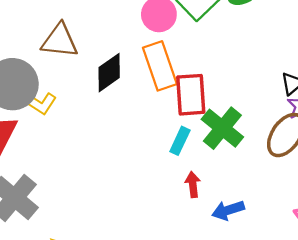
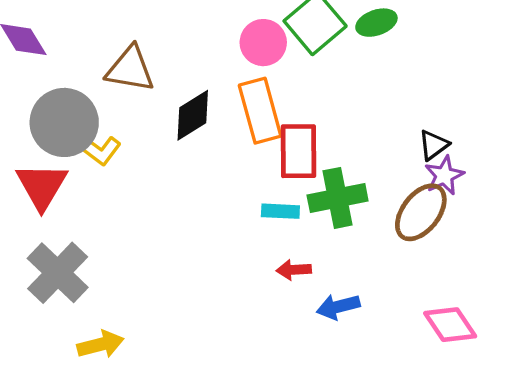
green cross: (222, 128) -> (338, 198), turned 36
cyan rectangle: (180, 141) -> (280, 211), turned 64
red arrow: (193, 184) -> (294, 270), turned -90

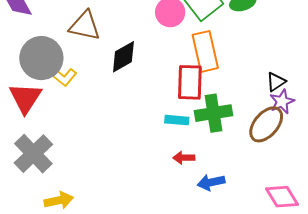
orange rectangle: (260, 111) -> (205, 51), moved

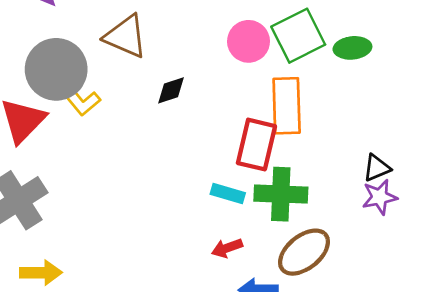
black diamond: (123, 57) -> (171, 90), size x0.7
brown ellipse: (266, 124) -> (304, 252), moved
red arrow: (184, 158) -> (227, 248), turned -30

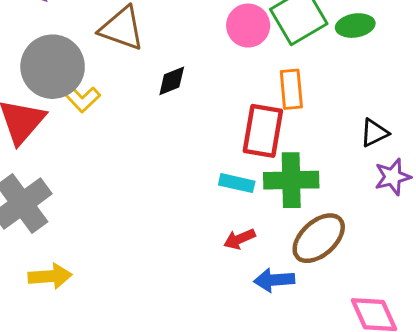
orange rectangle: (287, 106) -> (291, 89), size x0.7
black triangle: (377, 168) -> (374, 133), moved

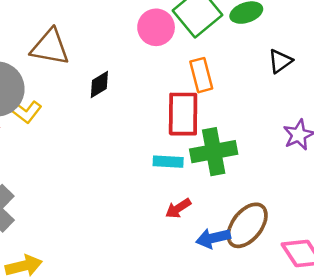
black triangle: (374, 133) -> (280, 61), moved
brown ellipse: (319, 238) -> (247, 225), moved

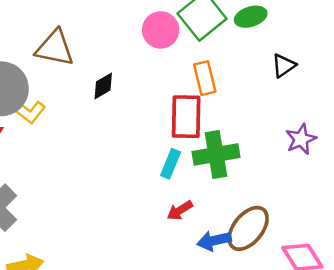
cyan rectangle: (168, 162) -> (171, 164), turned -72

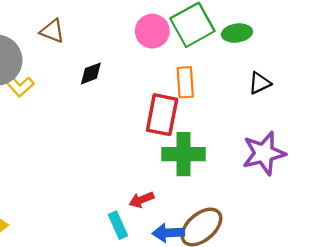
brown triangle: (55, 48) -> (52, 31), size x0.7
purple star: (301, 139) -> (264, 153), size x1.5
cyan rectangle: (171, 164) -> (118, 225), moved, turned -56

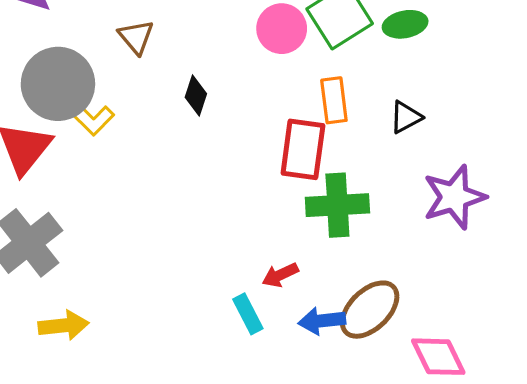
brown triangle: (52, 31) -> (136, 37), turned 32
black diamond: (91, 73) -> (196, 95), turned -48
black triangle: (260, 83) -> (406, 117), moved

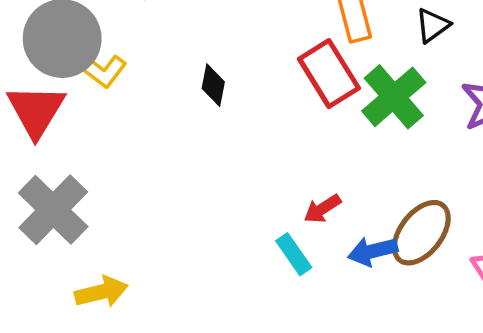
black diamond: (196, 95) -> (213, 85), moved
red rectangle: (303, 149) -> (329, 74), turned -32
green cross: (337, 205) -> (394, 97), moved, turned -30

